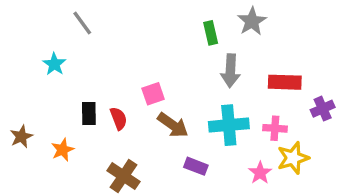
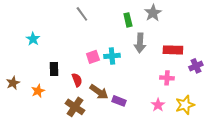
gray line: (82, 23) -> (82, 14), moved
red semicircle: (119, 118) -> (77, 80), moved
brown arrow: (173, 125) -> (99, 92), moved
cyan cross: (229, 125) -> (112, 56), moved, size x0.7
yellow star: (293, 158) -> (185, 105), moved

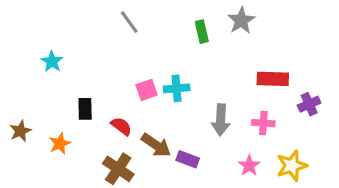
gray arrow: (140, 43) -> (221, 120), moved
red semicircle: (77, 80) -> (121, 126), turned -32

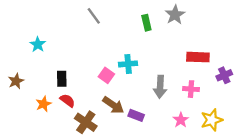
pink square: (147, 90) -> (106, 75), moved, turned -35
red semicircle: (121, 126) -> (67, 101), moved
brown star: (20, 131) -> (16, 81), moved

